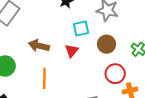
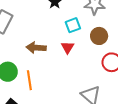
orange line: (44, 78) -> (29, 80), moved

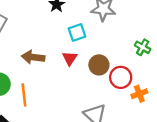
brown circle: (99, 36) -> (99, 65), moved

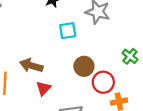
brown arrow: (33, 57) -> (31, 66), moved
red triangle: (70, 58) -> (43, 88), moved

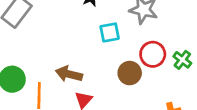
red circle: (103, 82) -> (153, 54), moved

